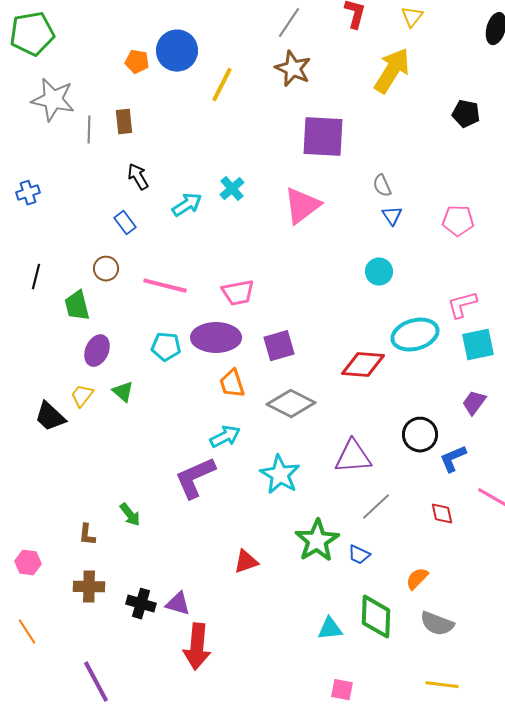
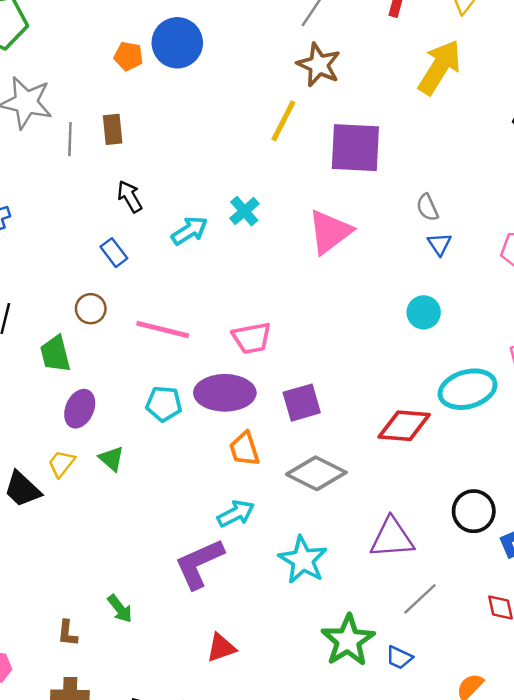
yellow line: (222, 85) -> (283, 121), moved
red triangle: (246, 562) -> (221, 648), moved

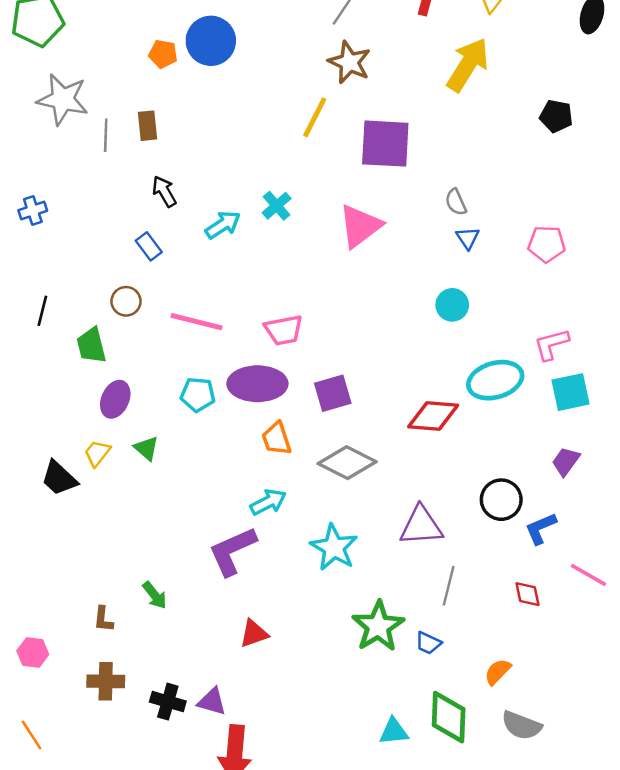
gray line: (420, 599) -> (449, 586), turned -33

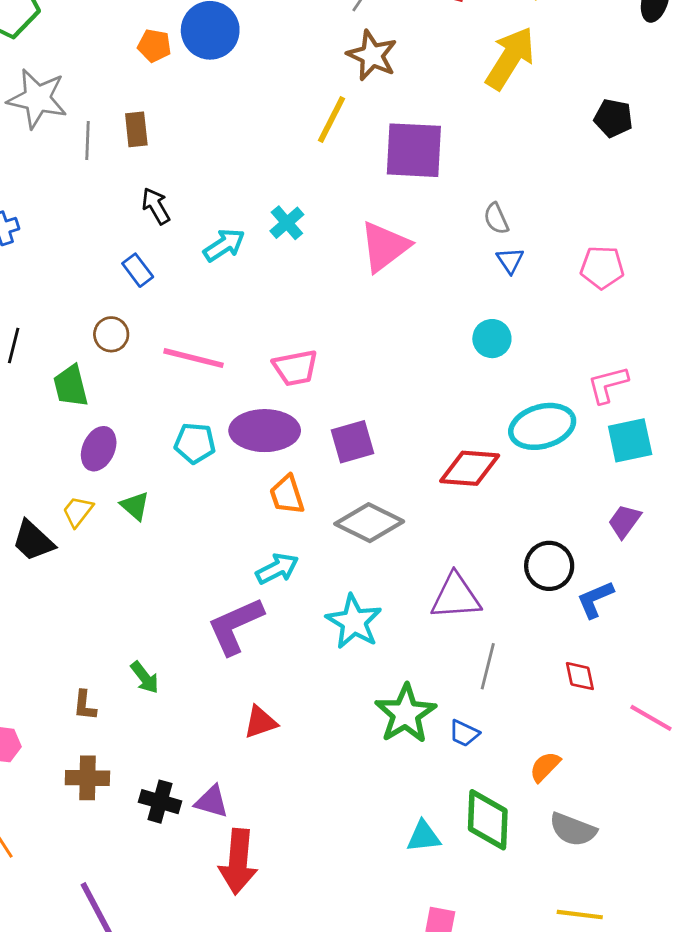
pink line: (588, 575) -> (651, 718), moved

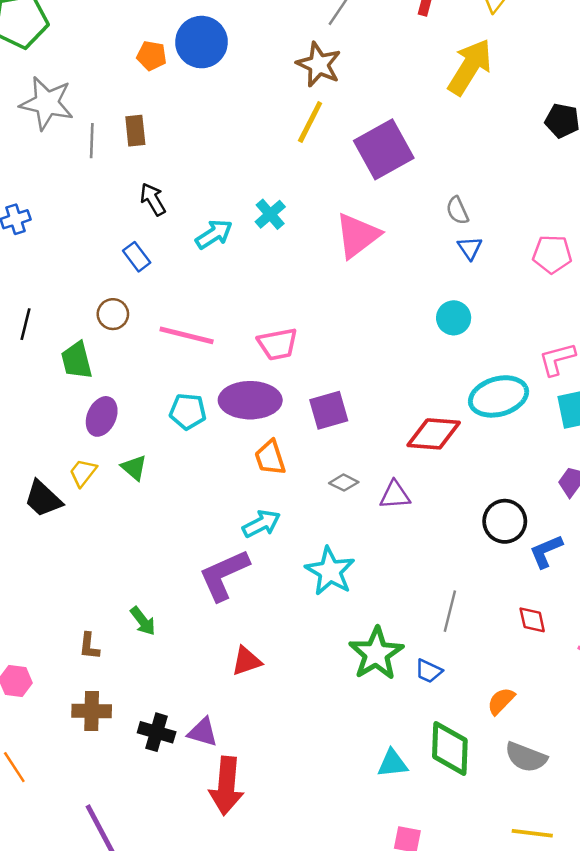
brown star: (372, 55) -> (319, 65), moved
purple square: (414, 150) -> (384, 149), turned -32
gray diamond: (369, 523) -> (344, 483), size x0.5
purple triangle: (456, 597) -> (395, 495), moved, size x0.7

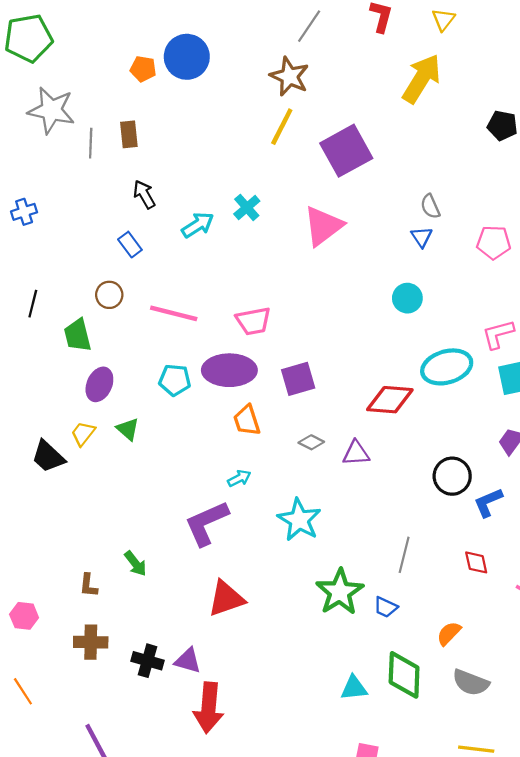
gray semicircle: (457, 211) -> (430, 206), moved
cyan arrow: (261, 524) -> (239, 478), size x0.7
red triangle: (246, 661) -> (226, 598), size x1.4

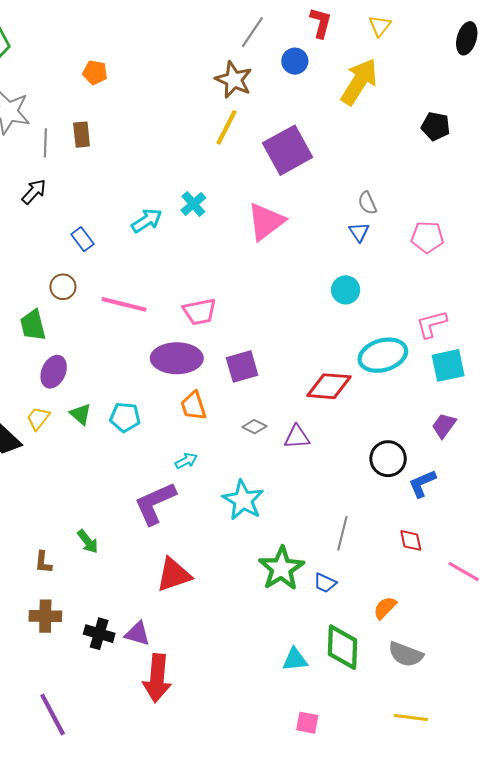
blue circle: (187, 57) -> (295, 61), moved, size x0.6
black arrow: (144, 194) -> (34, 192), moved, turned 72
cyan pentagon: (175, 380) -> (125, 417), moved

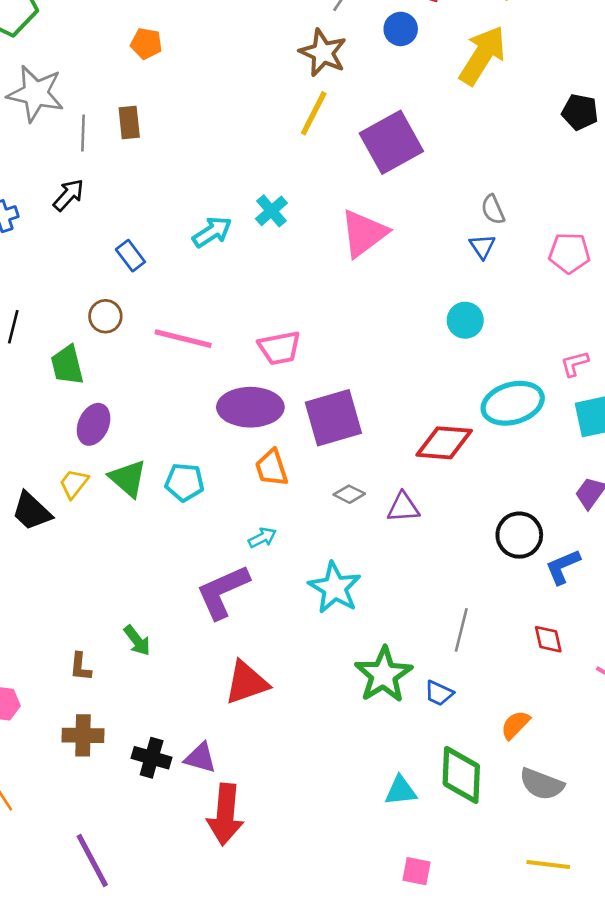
pink L-shape: (432, 324) -> (575, 364), size x0.7
purple square: (242, 367) -> (333, 418), size x1.4
green triangle: (81, 414) -> (128, 478), size x1.4

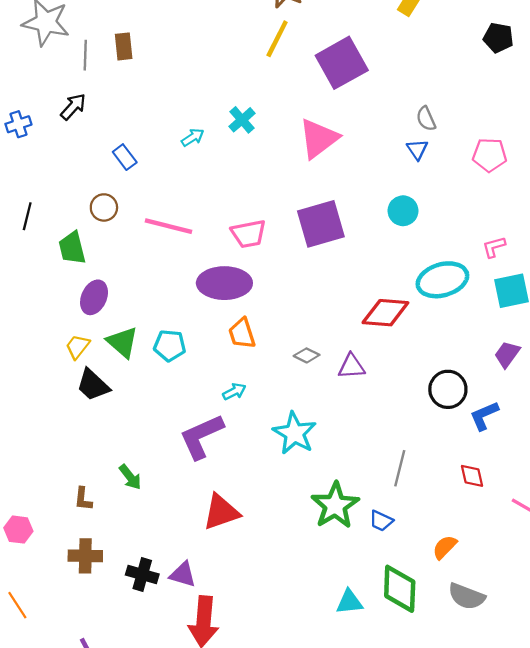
cyan arrow: (212, 232) -> (193, 137), size x0.7
purple square: (333, 418) -> (321, 224), moved
black trapezoid: (32, 511) -> (93, 385), moved

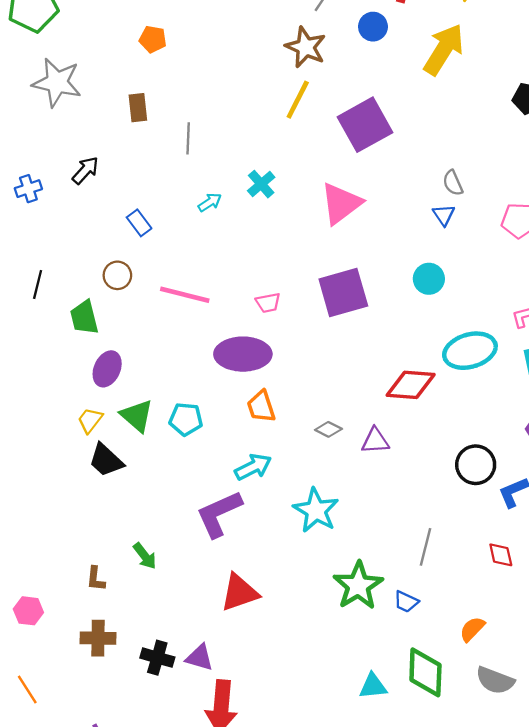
gray line: (85, 55) -> (188, 138), moved
pink trapezoid: (249, 234) -> (268, 303), size x0.7
cyan arrow: (234, 392) -> (253, 467), size x1.5

